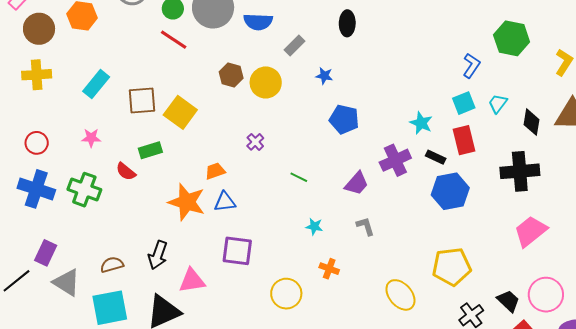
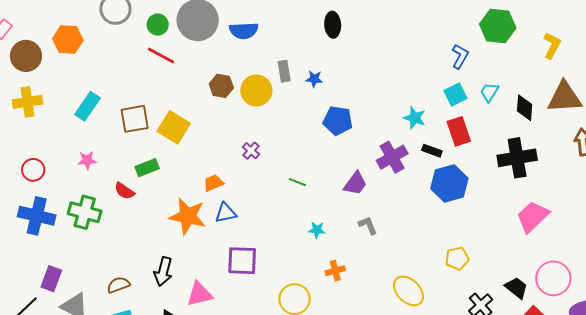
gray rectangle: (294, 46) -> (284, 71), moved, turned -50
yellow pentagon: (452, 267) -> (457, 258), size x0.6
orange cross: (329, 269) -> (335, 271), turned -30

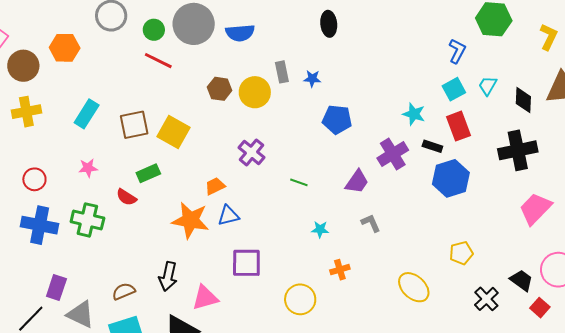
purple cross: (251, 151) -> (251, 152), size x1.5

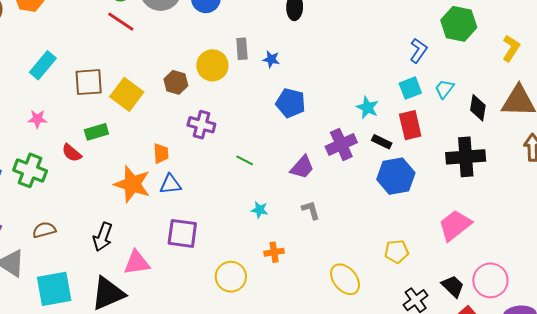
brown hexagon: (220, 89) -> (176, 82), moved
purple cross: (251, 152) -> (201, 125), turned -32
orange trapezoid: (215, 186) -> (161, 153), turned 105
pink trapezoid: (535, 209) -> (455, 225), moved
brown semicircle: (124, 291) -> (44, 230), moved

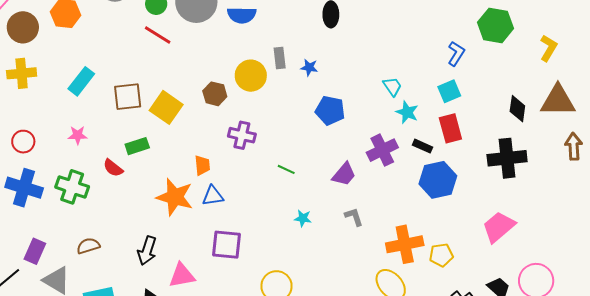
cyan trapezoid: (444, 89) -> (392, 86), moved, turned 110
orange cross: (274, 252) -> (405, 244), moved, size x1.8

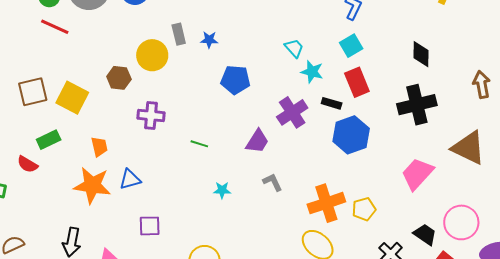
brown triangle: (558, 101) -> (468, 148), moved, turned 33
orange trapezoid: (202, 165) -> (99, 147), moved
purple square: (226, 245) -> (150, 226), size x0.7

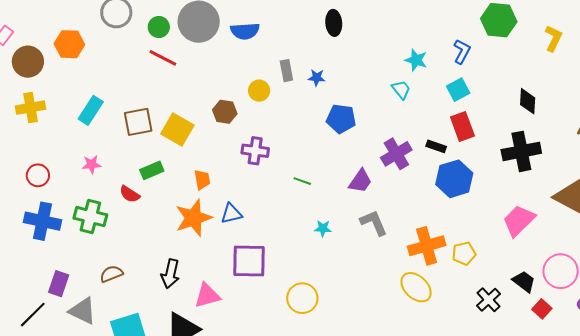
yellow circle: (152, 55) -> (259, 91), size x0.7
cyan star: (312, 72) -> (416, 60), moved
gray L-shape: (273, 182) -> (374, 223), size x1.4
orange star: (92, 185) -> (193, 218), turned -30
purple square: (150, 226) -> (249, 261), size x1.6

